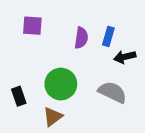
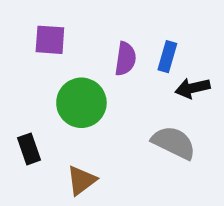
green circle: (61, 84) -> (81, 103), moved

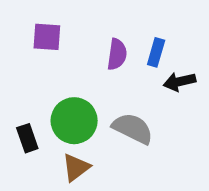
green circle: (81, 103) -> (74, 121), moved
gray semicircle: (174, 143) -> (133, 128), moved

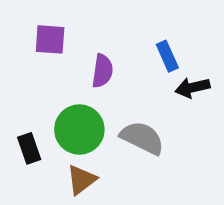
blue rectangle: (156, 52) -> (167, 56), turned -40
purple semicircle: (117, 54) -> (102, 71), moved

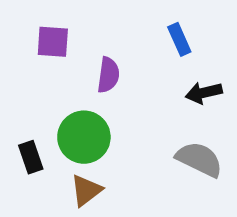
blue rectangle: (167, 56) -> (179, 39), moved
gray semicircle: (142, 138) -> (199, 159), moved

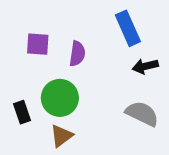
blue rectangle: (179, 39) -> (128, 28), size x1.5
purple square: (53, 42) -> (38, 44), moved

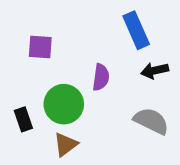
purple semicircle: (77, 54) -> (101, 77), moved

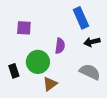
brown triangle: (65, 145) -> (50, 84), moved

